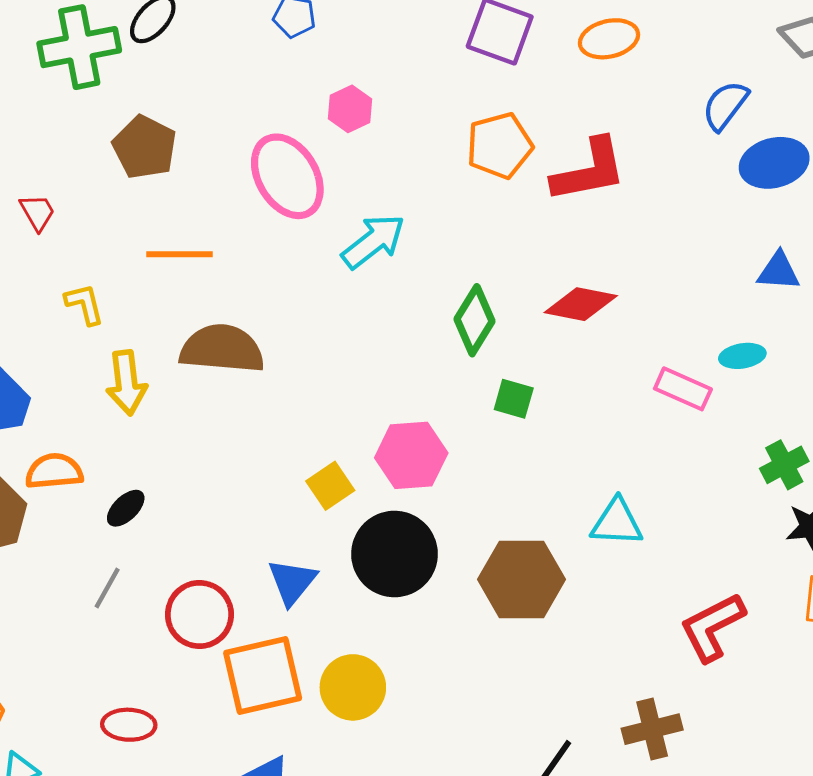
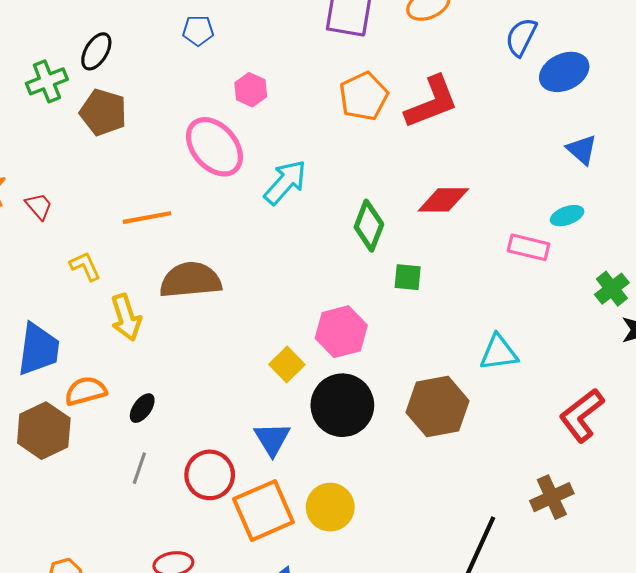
green cross: (79, 47) -> (47, 81), size x0.7
brown pentagon: (145, 147) -> (103, 112), moved
blue triangle: (779, 271) -> (582, 150), turned 48

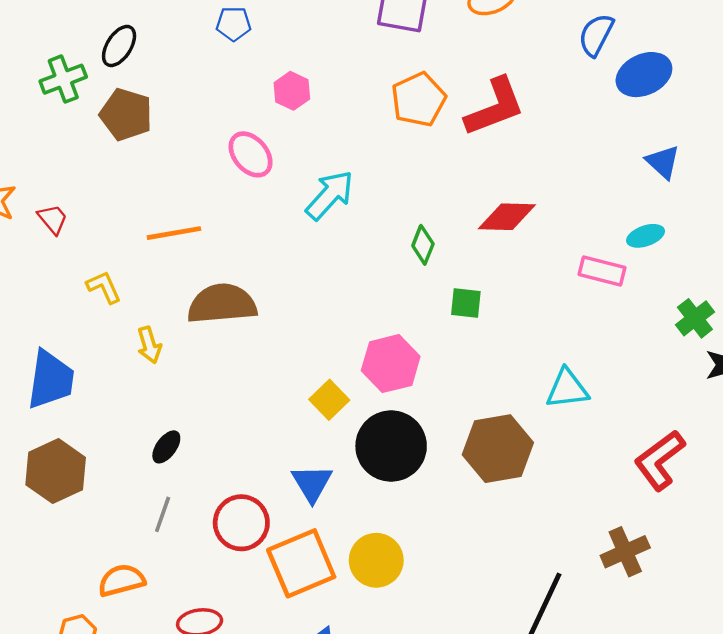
pink ellipse: (214, 147) -> (251, 154), size x0.7
green diamond: (369, 226) -> (423, 245), size x0.7
yellow arrow: (126, 317) -> (149, 345), size x0.7
orange semicircle: (86, 391) -> (121, 580), moved

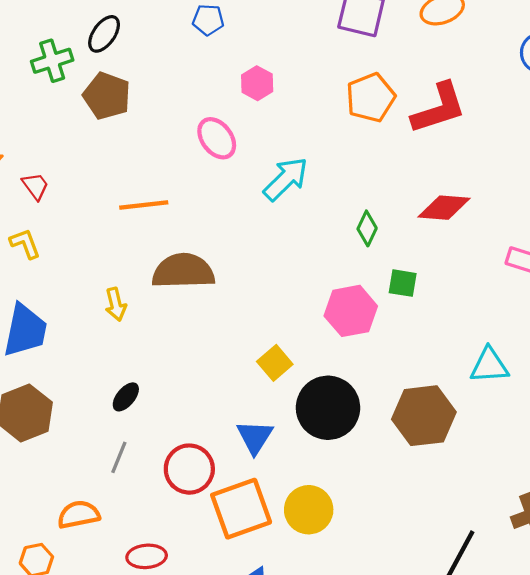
yellow L-shape: (104, 287) -> (25, 244), moved
pink hexagon: (391, 364) -> (351, 311), moved

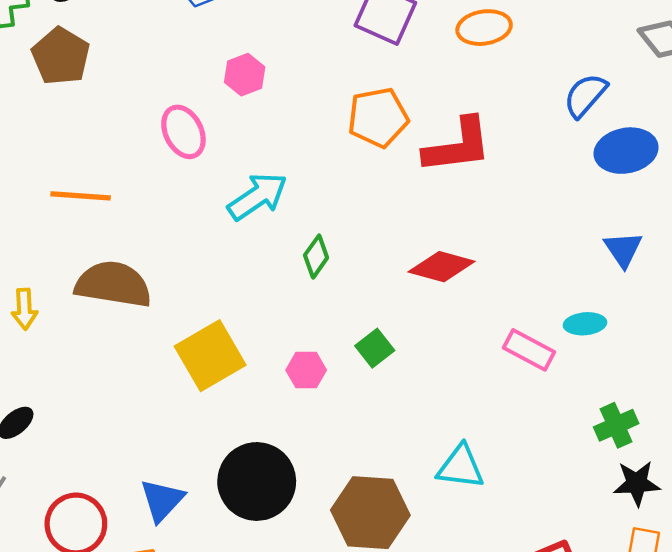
green diamond: (367, 228) -> (316, 256), moved
green square: (403, 283) -> (375, 348), turned 32
pink hexagon: (351, 311) -> (306, 370), size x0.6
yellow square: (275, 363) -> (210, 356), moved, size x1.6

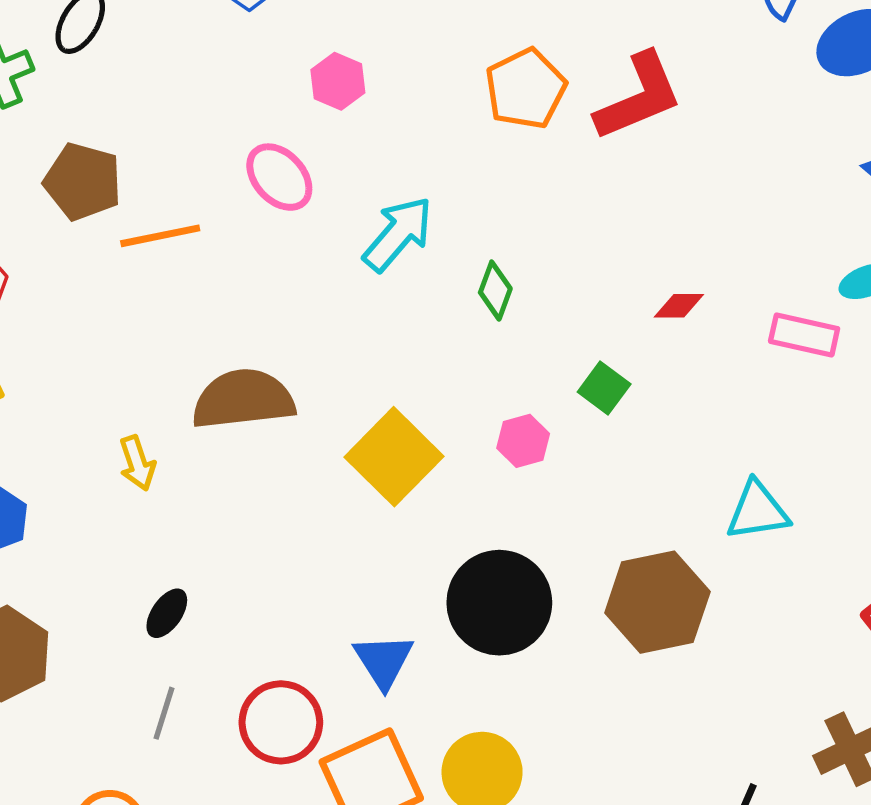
brown pentagon: (61, 56) -> (83, 182), moved
orange line: (81, 196) -> (160, 236), moved
red diamond: (442, 267) -> (679, 306), moved, size x0.6

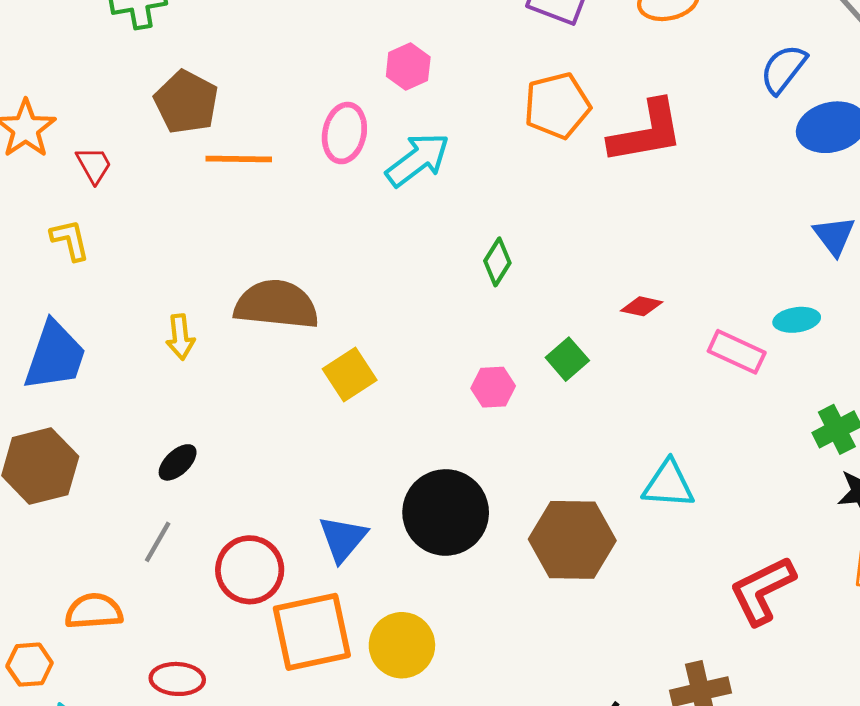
pink ellipse: (279, 177) -> (344, 133), turned 42
cyan arrow: (398, 234) -> (418, 160), moved
yellow square: (394, 457) -> (350, 375), moved, size x0.7

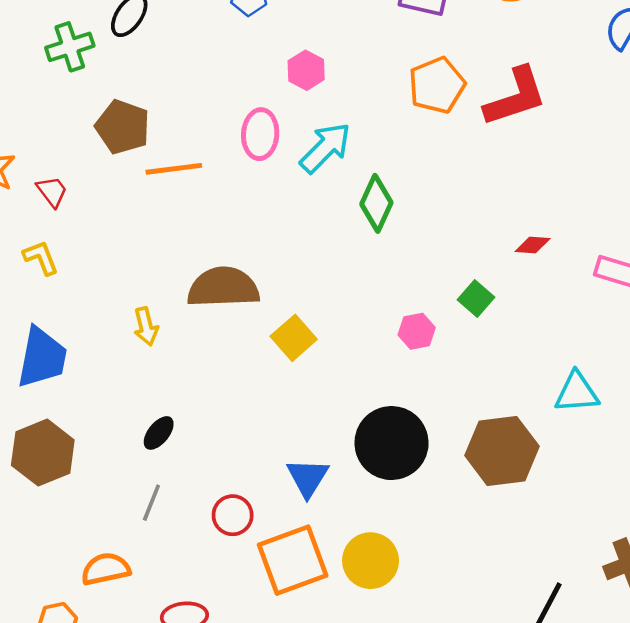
green diamond: (497, 262) -> (376, 203), moved, size x1.4
red circle: (250, 570) -> (233, 515), size x0.7

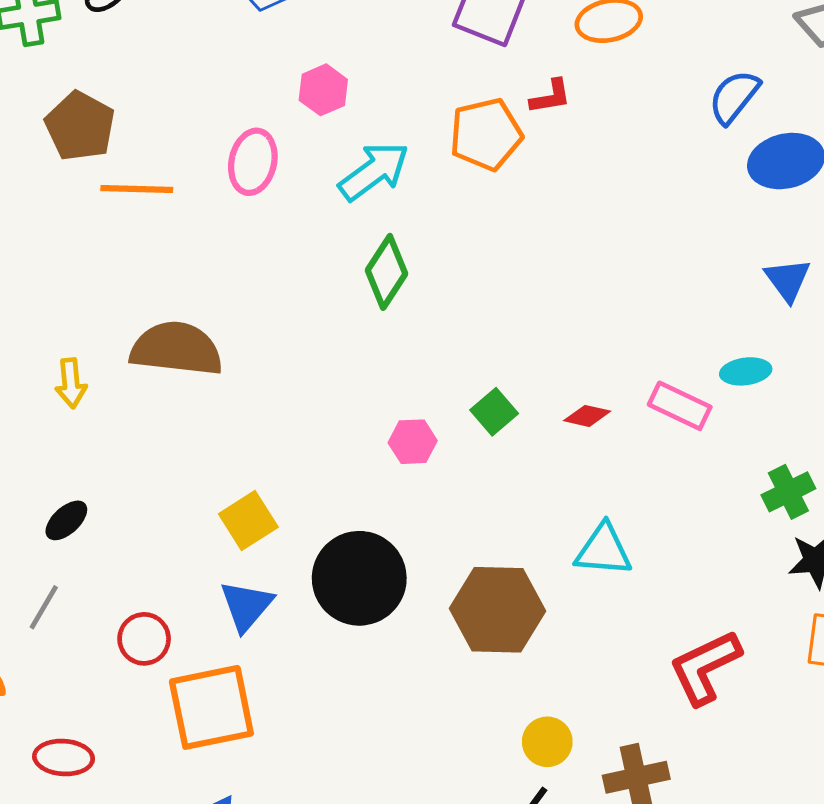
red L-shape: (515, 97) -> (551, 97), moved, size x0.5
cyan arrow: (325, 148) -> (374, 171), moved
red diamond: (533, 245) -> (587, 416), moved
yellow square: (294, 338) -> (248, 521), moved
yellow circle: (371, 561) -> (547, 742), moved, size x0.7

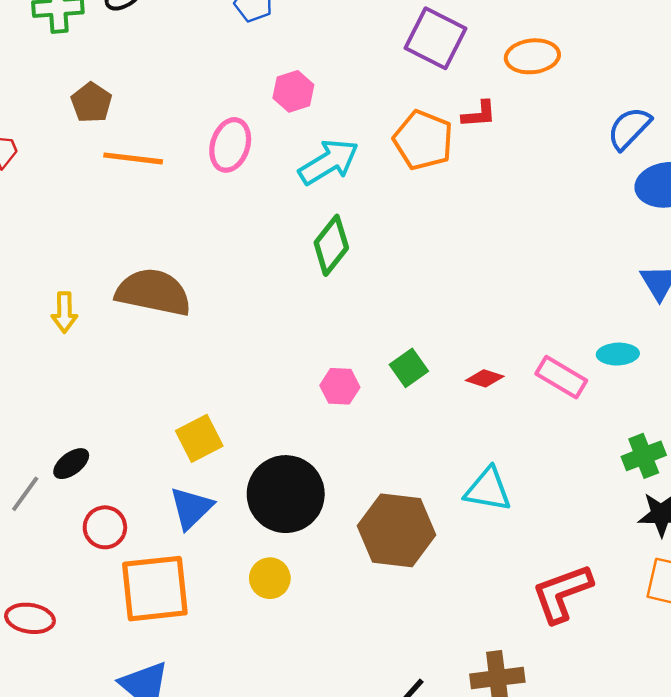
brown pentagon: (80, 126) -> (91, 103), size x0.7
orange pentagon: (486, 134) -> (423, 140), turned 30
black ellipse: (66, 520) -> (71, 464), moved
yellow circle: (547, 742) -> (270, 578), moved

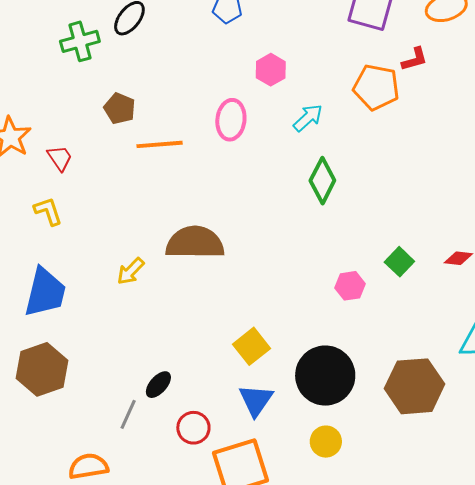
cyan arrow: (329, 162) -> (308, 118), size x0.7
yellow arrow: (64, 312) -> (131, 271), turned 56

